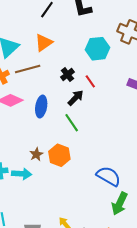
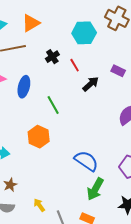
black arrow: (76, 98) -> (91, 84), moved
brown star: (36, 154) -> (10, 185), moved

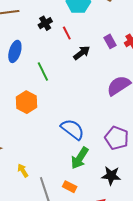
purple rectangle: (118, 71) -> (110, 41), turned 32

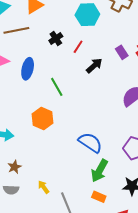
red line: (67, 33) -> (78, 47), turned 64
orange rectangle: (70, 187) -> (99, 197), moved

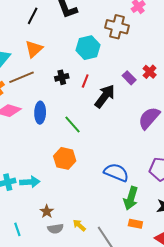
black cross: (56, 38) -> (62, 77), turned 32
black arrow: (94, 66) -> (105, 96), size x1.4
gray semicircle: (11, 190) -> (55, 229), moved

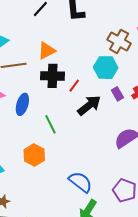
cyan hexagon: (88, 48) -> (106, 68), moved
orange triangle: (34, 49) -> (47, 51), moved
black cross: (62, 77) -> (52, 76), size x1.6

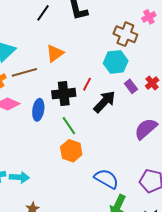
black cross: (52, 76) -> (64, 94), moved
orange hexagon: (34, 155) -> (71, 151), moved

